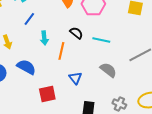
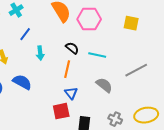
orange line: (61, 51) -> (67, 69), moved
red square: (47, 94) -> (61, 111), moved

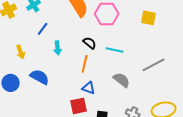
blue triangle: (71, 93) -> (89, 88), turned -32

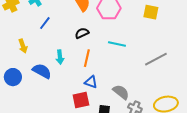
black semicircle: (90, 43) -> (82, 33), moved, turned -64
cyan arrow: (58, 48) -> (60, 57), moved
gray semicircle: (122, 80) -> (121, 92), moved

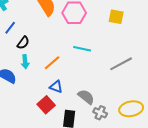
black semicircle: (82, 33) -> (23, 43), moved, turned 152
orange line: (87, 58) -> (52, 63), turned 36
red square: (81, 100) -> (46, 105), turned -30

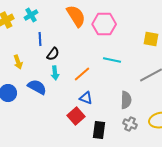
yellow square: (116, 17) -> (151, 39), moved
blue line: (10, 28) -> (40, 39), turned -40
gray semicircle: (86, 97) -> (126, 100), moved, turned 54

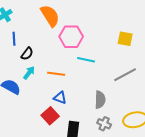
pink hexagon: (104, 24) -> (71, 37), moved
cyan arrow: (55, 73) -> (29, 73), turned -136
orange line: (82, 74) -> (56, 74), turned 48

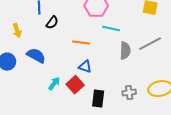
cyan arrow: (29, 73) -> (54, 84), moved
gray semicircle: (100, 100) -> (125, 51), moved
gray cross: (104, 124) -> (129, 93), turned -32

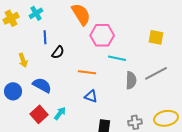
red square: (75, 85) -> (39, 114), moved

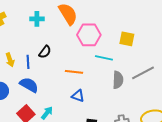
cyan cross: (36, 13) -> (37, 19), moved, turned 32
blue line: (45, 37) -> (28, 62), moved
yellow square: (156, 37) -> (127, 39), moved

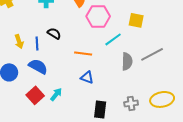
black semicircle: (45, 52) -> (54, 33), turned -96
cyan line: (104, 58) -> (113, 39), turned -48

